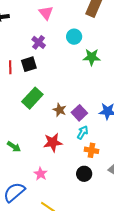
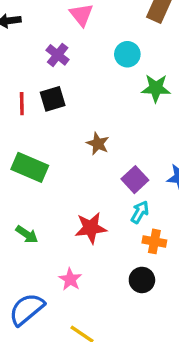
purple cross: (39, 42) -> (58, 55), moved
green rectangle: (32, 98) -> (30, 167), moved, turned 70
brown star: (60, 110) -> (98, 144), moved

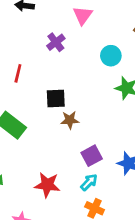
black square: (53, 99) -> (56, 99), moved
brown star: (98, 144) -> (70, 120), turned 30

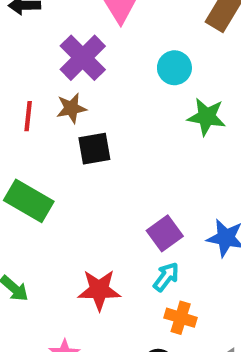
purple cross: (56, 42) -> (83, 58), size x1.5
brown star: (70, 120) -> (71, 108), moved

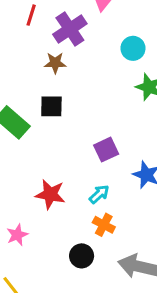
red line: (28, 116) -> (31, 15), moved
black square: (94, 149) -> (51, 106), moved
purple square: (165, 233) -> (106, 150), moved

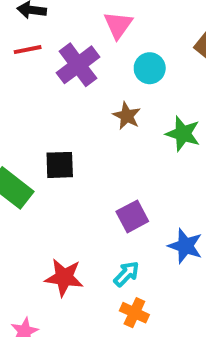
red line: (31, 15) -> (28, 50), turned 65
cyan circle: (133, 48) -> (150, 68), moved
brown star: (55, 63) -> (127, 116), moved, turned 30

